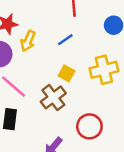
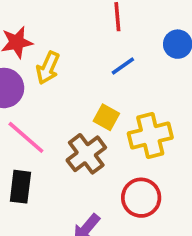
blue line: (65, 40) -> (123, 66), moved
yellow cross: (104, 70) -> (150, 136), moved

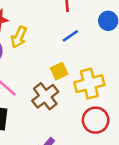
yellow square: (106, 117) -> (59, 71), turned 36
red circle: (141, 198) -> (96, 120), moved

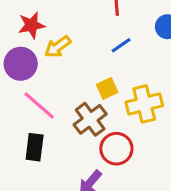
yellow arrow: (19, 37) -> (58, 47), turned 30
red circle: (96, 120) -> (116, 149), moved

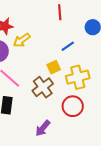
blue line: (121, 45) -> (68, 46), moved
red circle: (116, 149) -> (73, 106), moved

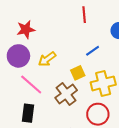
yellow arrow: (22, 40) -> (47, 59), moved

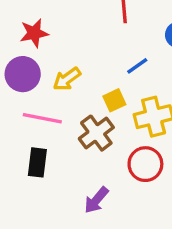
pink line: (31, 85) -> (42, 118), turned -30

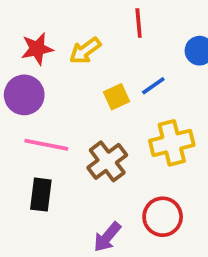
yellow arrow: (67, 79) -> (85, 51), moved
yellow square: (114, 100) -> (116, 97), moved
red circle: (145, 164) -> (163, 217), moved

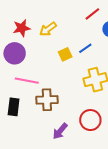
red line: (139, 23) -> (92, 14), moved, turned 56
brown cross: (107, 161) -> (47, 100), moved, turned 35
black rectangle: (41, 195) -> (14, 107), moved

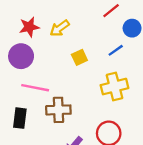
blue line: (85, 48) -> (116, 50), moved

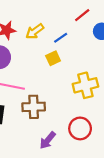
blue line: (116, 50) -> (61, 38), moved

